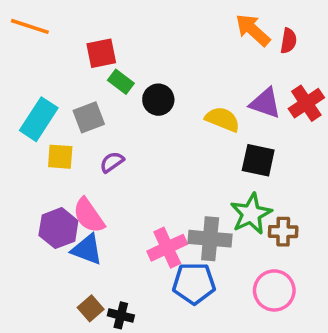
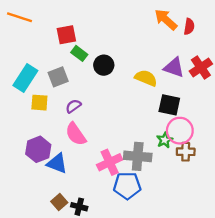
green star: (251, 214) -> (165, 140), size x0.6
pink semicircle: (89, 216) -> (76, 134), moved
pink circle: (274, 290) -> (180, 131), moved

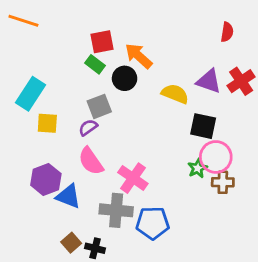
orange arrow: (166, 20) -> (139, 56), moved
red square: (66, 35) -> (102, 42), moved
gray square: (58, 77) -> (99, 106), moved
gray cross: (138, 156) -> (116, 210), moved
pink cross: (110, 162) -> (133, 178), moved, turned -30

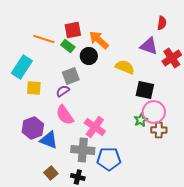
orange line: (23, 21) -> (44, 39), moved
purple triangle: (209, 81) -> (149, 46), moved
black cross: (95, 248) -> (78, 177), moved

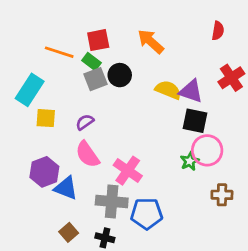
orange arrow: (99, 40) -> (151, 41), moved
purple triangle: (149, 46) -> (191, 91), moved
gray square: (71, 76) -> (95, 79), moved
brown cross: (159, 130) -> (222, 195), moved

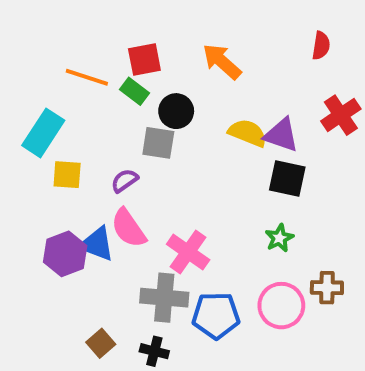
gray square: (95, 79) -> (158, 143), moved, turned 30
pink circle: (207, 150) -> (281, 306), moved
blue triangle: (66, 188) -> (97, 244), moved

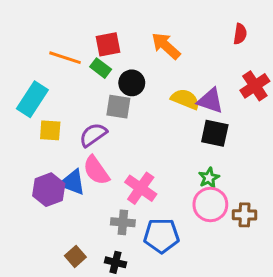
purple semicircle: (125, 181) -> (93, 135), size x1.4
gray cross: (164, 298) -> (123, 222), size x0.7
pink circle: (281, 306) -> (210, 205), moved

